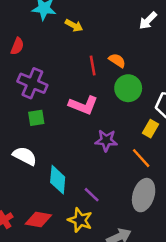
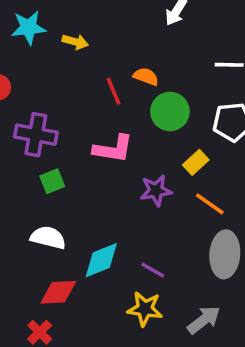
yellow rectangle: (151, 129) -> (196, 162), moved, turned 30
cyan diamond: (58, 180) -> (101, 260), turned 76
red diamond: (38, 219) -> (58, 292), moved

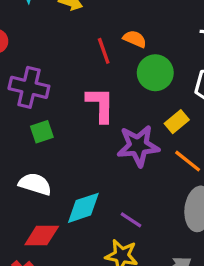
pink L-shape: (113, 149) -> (100, 105), turned -102
purple star: (156, 191) -> (138, 146), size x1.4

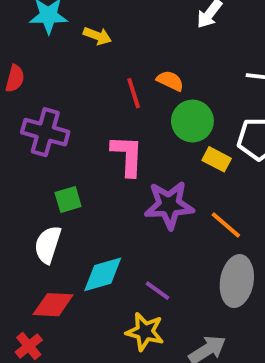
yellow rectangle: (177, 122) -> (217, 159), moved, turned 65
green square: (42, 132) -> (68, 200), moved
white semicircle: (35, 184) -> (48, 245), turned -92

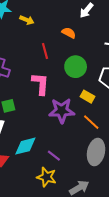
orange semicircle: (170, 81) -> (69, 33), moved
yellow rectangle: (217, 159) -> (87, 97), moved

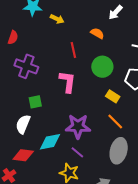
purple star: (62, 111) -> (78, 126), moved

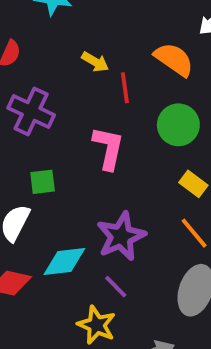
yellow arrow: (57, 19) -> (95, 62), moved
orange semicircle: (97, 33) -> (174, 59), size x1.5
purple star: (78, 126) -> (121, 236), turned -30

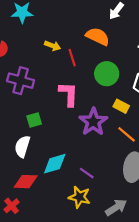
purple star: (121, 236) -> (93, 122), moved

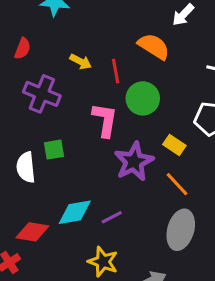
yellow arrow: (53, 46) -> (81, 62), moved
green circle: (107, 74) -> (143, 98), moved
white semicircle: (22, 146) -> (26, 167), moved, turned -30
purple line: (87, 173) -> (112, 217), moved, turned -70

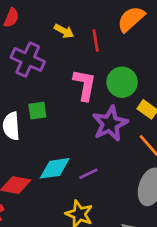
orange semicircle: (154, 46) -> (131, 19), turned -76
green circle: (143, 98) -> (122, 82), moved

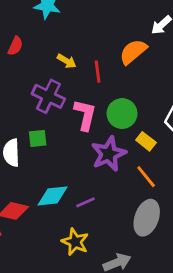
purple cross: (28, 60) -> (48, 96), moved

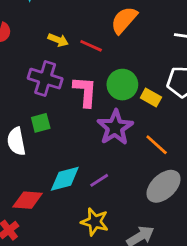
red line: (98, 72) -> (91, 46), turned -50
yellow rectangle: (146, 141) -> (151, 98), moved
gray ellipse: (147, 218) -> (164, 186), turned 36

